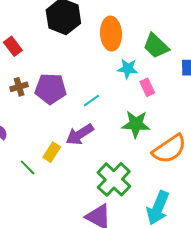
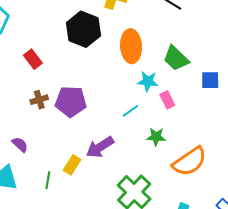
cyan line: (91, 101) -> (130, 111), moved
green star: (136, 124) -> (156, 137), size x0.7
green line: (28, 167) -> (48, 180), turned 54

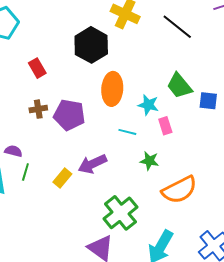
orange ellipse: (131, 46) -> (112, 89), moved
blue square: (210, 80) -> (208, 101), moved
cyan line: (130, 111) -> (127, 132), turned 42
purple semicircle: (20, 145) -> (13, 151), turned -36
green line: (48, 180) -> (25, 172), moved

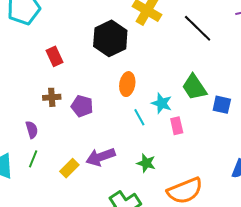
orange ellipse: (112, 89) -> (127, 84), size x0.7
purple pentagon: (69, 115) -> (82, 106), size x0.7
cyan line: (127, 132) -> (139, 117), moved, turned 42
purple semicircle: (13, 151) -> (32, 130), moved, turned 54
green star: (149, 161) -> (146, 163), moved

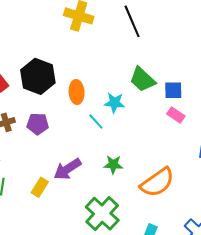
black line: (198, 28) -> (132, 21), turned 36
black hexagon: (110, 38) -> (38, 76), moved
pink rectangle: (177, 126) -> (176, 115), moved, turned -30

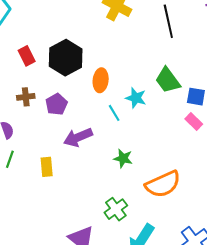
purple pentagon: (38, 124) -> (56, 104), turned 30
purple arrow: (67, 169) -> (78, 137), moved
yellow rectangle: (40, 187) -> (47, 167), turned -48
green cross: (102, 214) -> (116, 209), moved, size x0.7

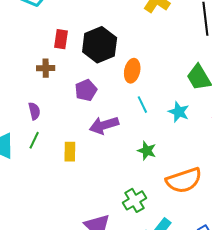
red rectangle: (27, 56) -> (61, 39), turned 30
brown cross: (26, 97) -> (46, 68), moved
cyan star: (136, 98) -> (179, 112), moved

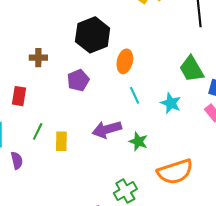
red rectangle: (61, 39) -> (19, 96), moved
purple semicircle: (34, 111) -> (17, 160), moved
purple arrow: (104, 125) -> (107, 129), moved
green line: (34, 140) -> (38, 131), moved

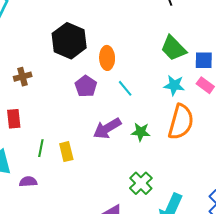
purple pentagon: (78, 80) -> (86, 86), moved
cyan star: (171, 103) -> (174, 85), moved
purple semicircle: (17, 160) -> (28, 182), turned -66
orange semicircle: (175, 172) -> (181, 122), moved, turned -42

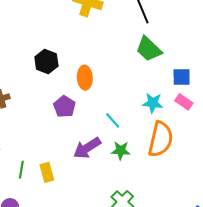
black hexagon: (69, 41) -> (46, 61), size x0.7
green trapezoid: (173, 48) -> (149, 49), moved
cyan line: (125, 88) -> (113, 120), moved

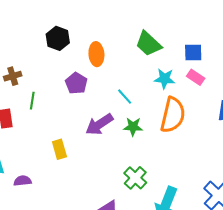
green trapezoid: (149, 49) -> (148, 44), moved
green line: (21, 170) -> (32, 101), moved

